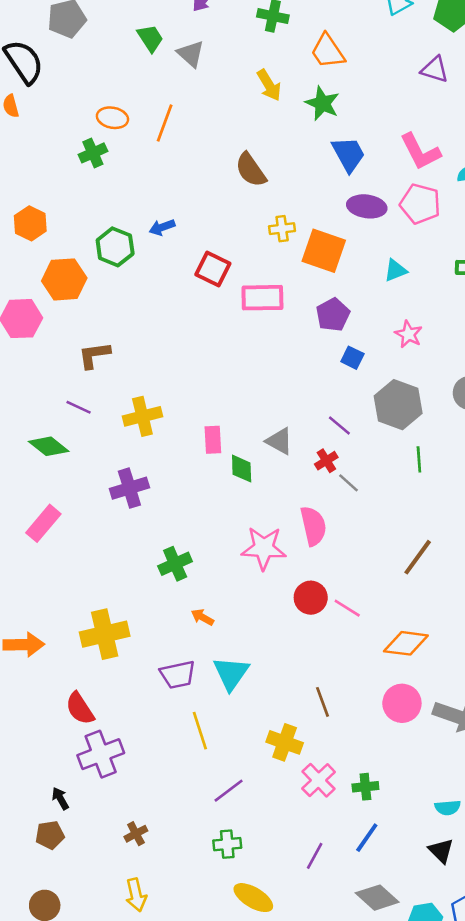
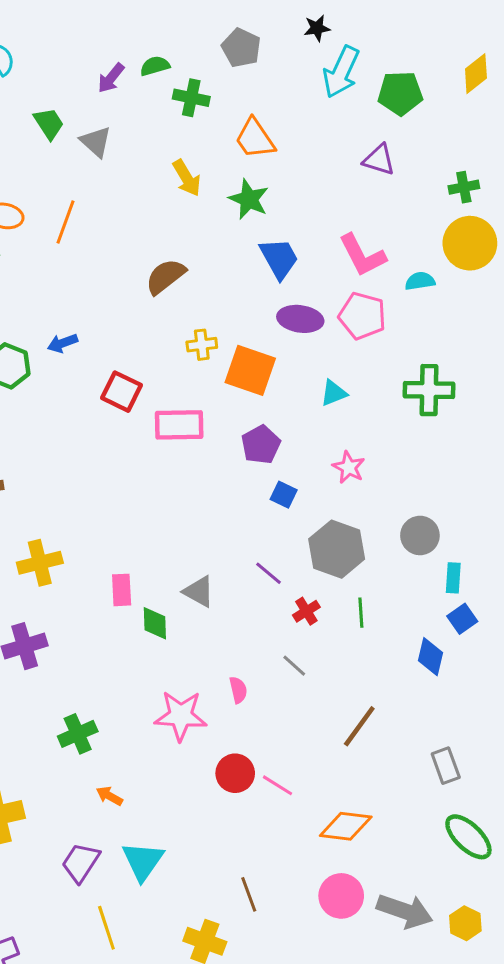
brown semicircle: (251, 170) -> (165, 276), turned 87
red cross: (326, 461) -> (306, 611), moved
gray line: (349, 483) -> (294, 666), moved
pink semicircle: (313, 526) -> (238, 690), size x0.6
purple trapezoid: (178, 675) -> (81, 863), turned 135

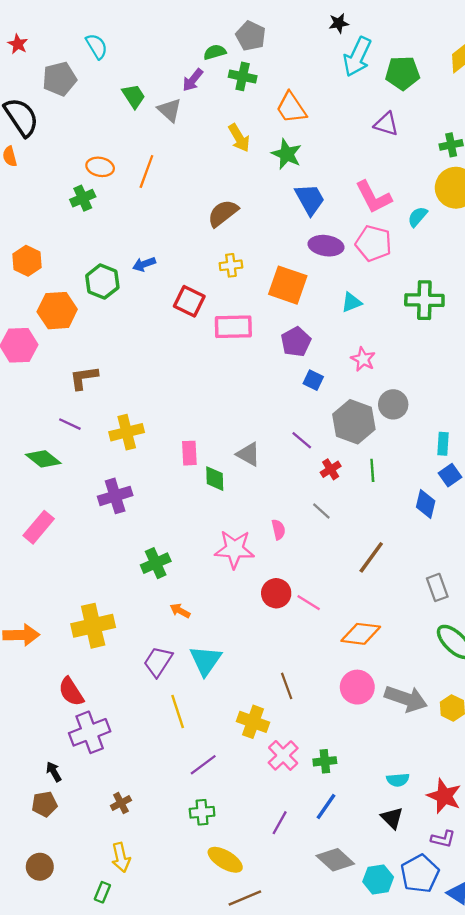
gray pentagon: (241, 48) -> (251, 36), moved
purple arrow: (111, 78) -> (193, 80), moved
cyan semicircle: (420, 281) -> (418, 217), turned -40
yellow cross: (202, 345) -> (231, 265), moved
gray circle: (420, 535) -> (393, 404), moved

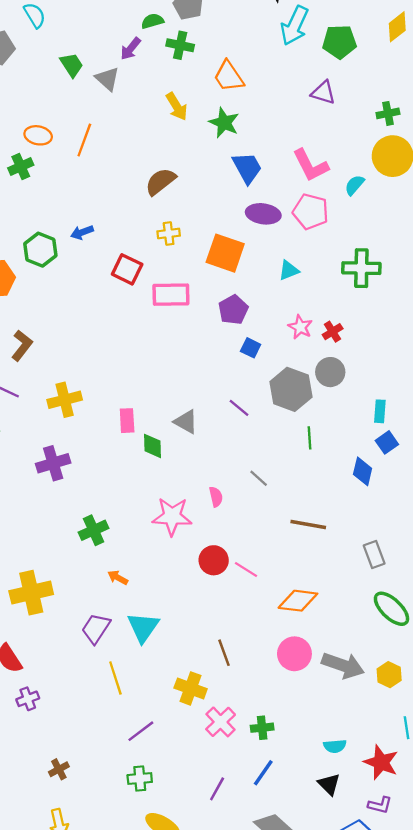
brown L-shape: (84, 378) -> (22, 345), turned 136
red cross: (331, 469) -> (333, 332), moved
brown line: (371, 557) -> (308, 524), turned 64
purple cross: (90, 732) -> (28, 699), size x0.6

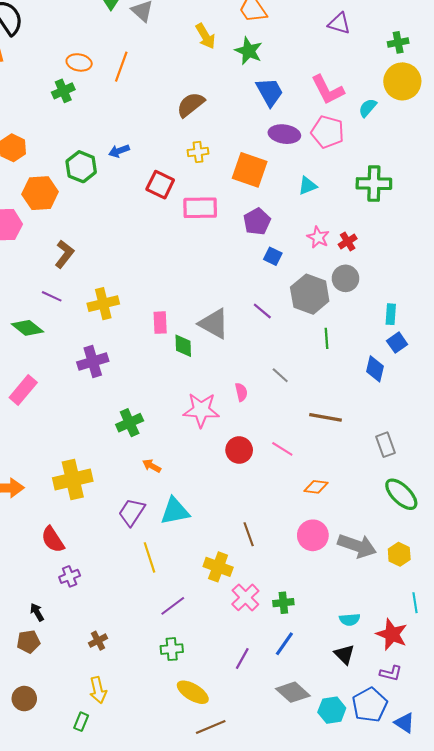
gray triangle: (186, 422) -> (214, 324), size x1.4
pink line: (246, 569) -> (282, 449), moved
orange diamond: (298, 601) -> (316, 487), size x0.7
cyan triangle: (143, 627) -> (175, 511), turned 44

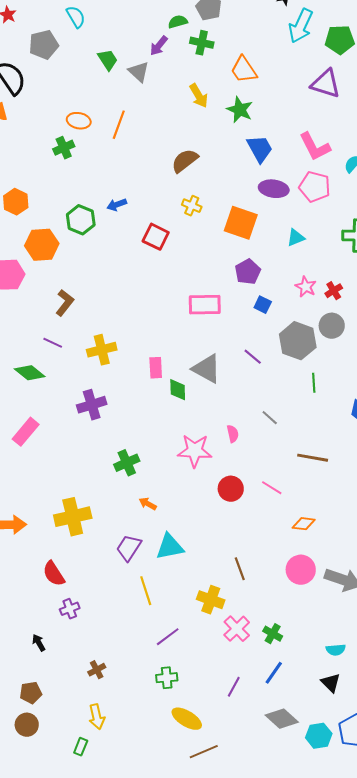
purple triangle: (339, 24) -> (326, 84), size x1.4
yellow cross: (198, 152) -> (192, 206), turned 30
pink rectangle: (200, 208) -> (205, 305), moved
green cross: (283, 603) -> (273, 634), turned 36
brown pentagon: (28, 642) -> (31, 693), moved

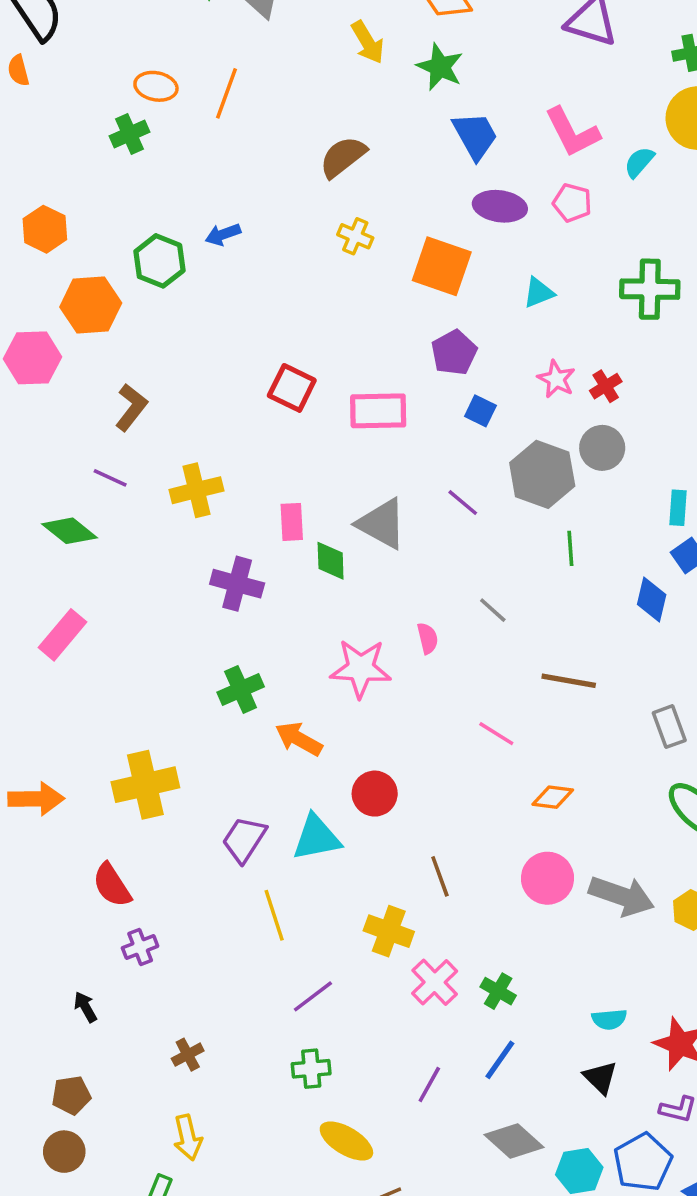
pink pentagon: (315, 187) -> (572, 203), size x0.7
red square: (156, 237) -> (292, 388), moved
purple cross: (92, 405) -> (237, 584), moved, turned 32
red circle: (231, 489) -> (375, 794), moved
orange arrow: (148, 504) -> (299, 739), moved, size x1.5

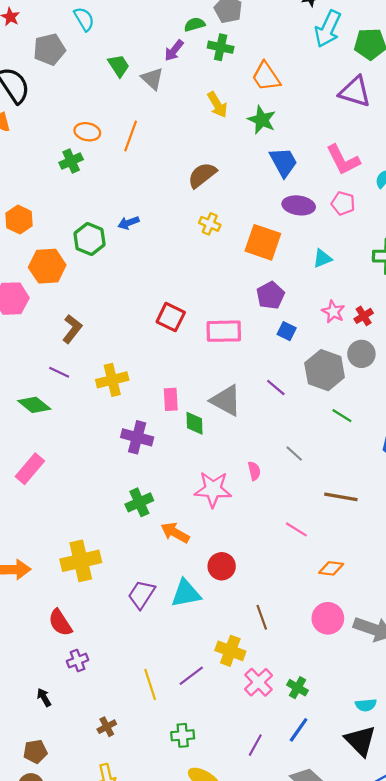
green line: (570, 548) -> (342, 416), turned -54
yellow line: (274, 915) -> (150, 684), moved
purple line: (313, 996) -> (191, 676), moved
black triangle: (600, 1078) -> (360, 741), size x1.5

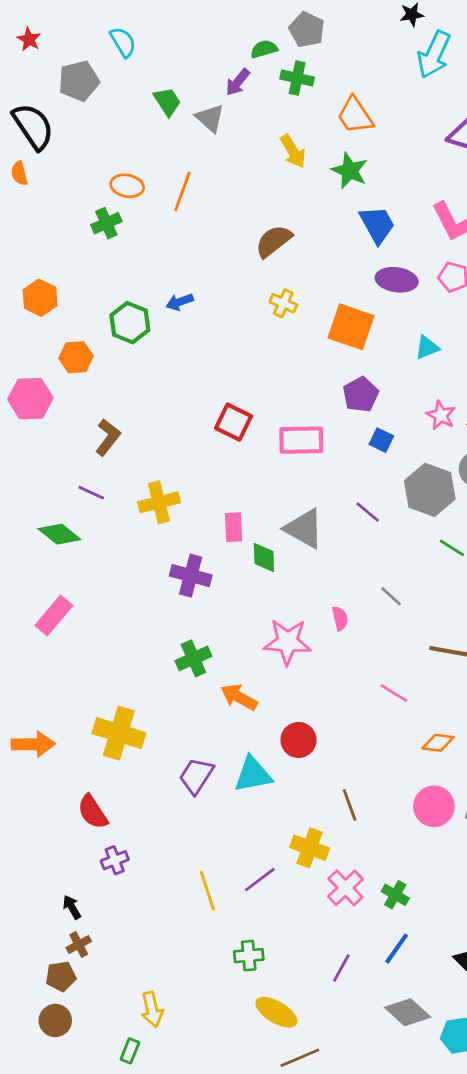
orange hexagon: (47, 266) -> (76, 357), size x0.7
yellow cross: (81, 561) -> (119, 733), turned 30
brown cross: (107, 727) -> (79, 944), moved

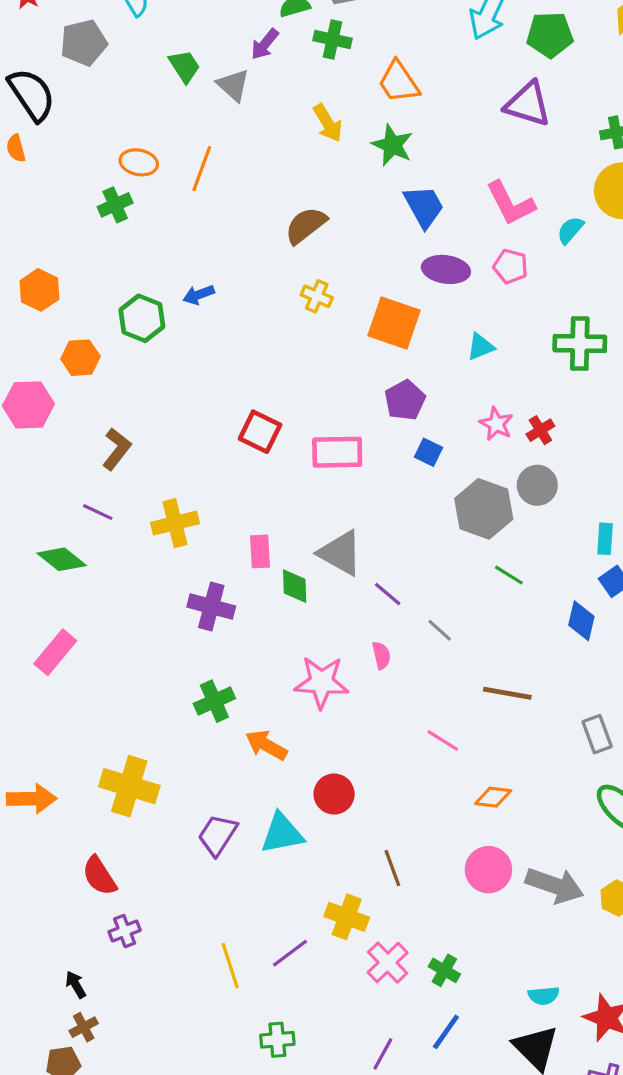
purple line: (368, 512) -> (388, 594), moved

